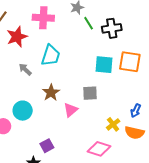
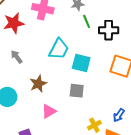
cyan trapezoid: (51, 56) -> (59, 49), moved
cyan square: (104, 65) -> (81, 63), moved
pink triangle: (71, 110) -> (49, 111), moved

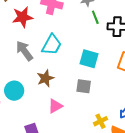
cyan trapezoid: (59, 49) -> (52, 45), moved
gray arrow: (16, 57) -> (24, 51), size x1.5

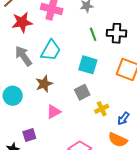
green line: (95, 17) -> (93, 34), moved
gray square: (84, 86) -> (82, 92), turned -35
yellow cross: (100, 121) -> (102, 109), moved

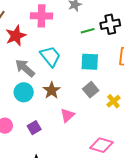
green line: (93, 34) -> (88, 31), turned -72
cyan trapezoid: (51, 50) -> (50, 56), turned -55
cyan circle: (13, 96) -> (24, 92), moved
purple square: (29, 135) -> (34, 128), moved

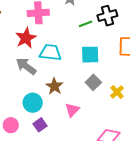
red star: (16, 36) -> (26, 38), moved
cyan trapezoid: (50, 56) -> (50, 52), turned -40
cyan circle: (24, 92) -> (33, 103), moved

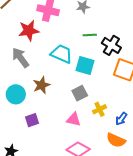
black cross: (107, 16) -> (111, 45), moved, turned 30
cyan trapezoid: (50, 52) -> (62, 54), moved
pink triangle: (72, 110) -> (74, 119), moved, turned 42
purple square: (40, 125) -> (32, 120), moved

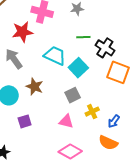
cyan square: (85, 66) -> (78, 68), turned 30
brown star: (41, 85) -> (34, 87), turned -30

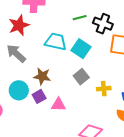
yellow cross: (92, 112) -> (104, 89), turned 32
purple square: (25, 121) -> (39, 96), moved
pink triangle: (66, 121) -> (58, 105), moved

